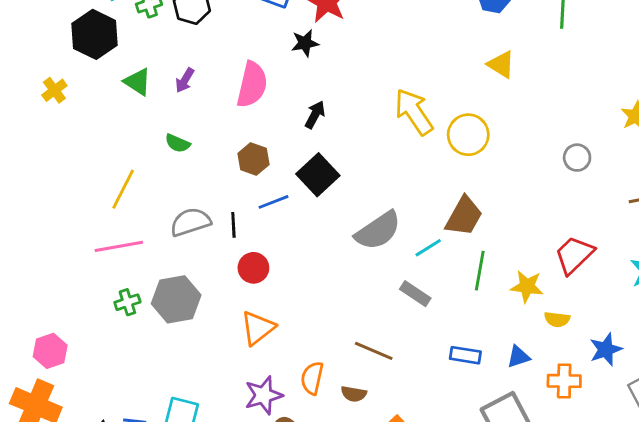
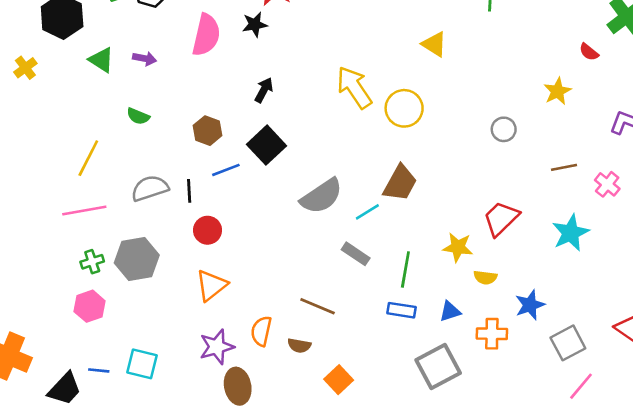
purple arrow: (185, 80) -> (145, 59), turned -110
pink semicircle: (252, 85) -> (206, 35), moved
green line: (480, 271) -> (405, 270), moved
pink hexagon: (50, 351) -> (90, 306), moved

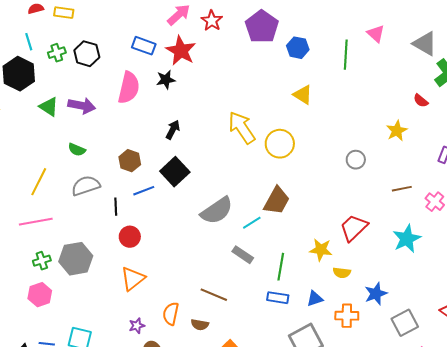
purple arrow: (145, 59) -> (82, 106), size x1.5
gray semicircle: (150, 188) -> (86, 186), moved
purple star: (217, 347) -> (137, 326), size x0.6

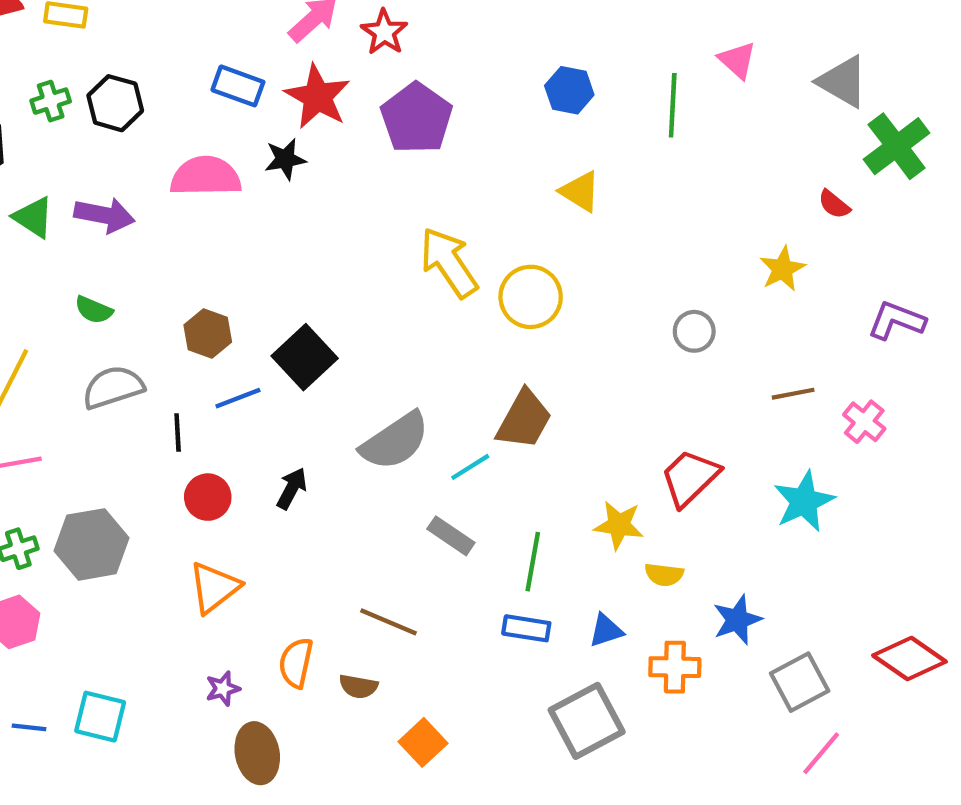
purple pentagon: (262, 27) -> (417, 118), moved
pink semicircle: (129, 88) -> (206, 176), turned -104
black arrow: (173, 130) -> (292, 488), moved

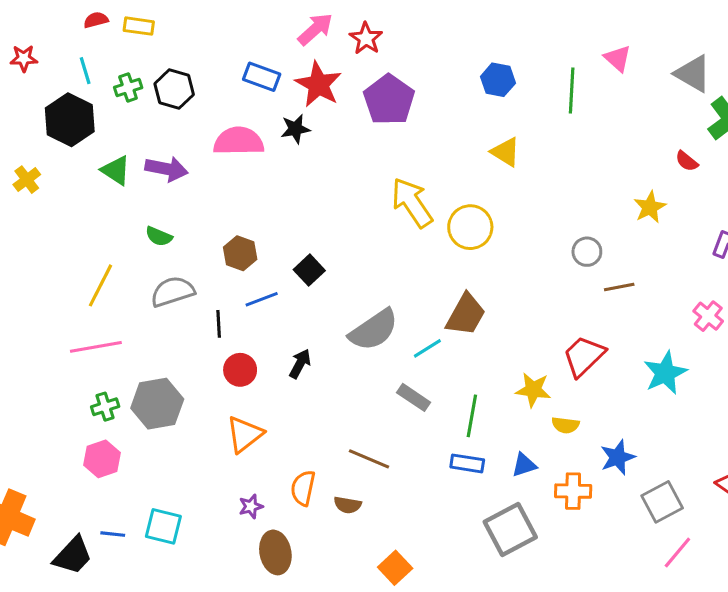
black square: (305, 357) -> (309, 270), size x0.7
brown line: (793, 394) -> (619, 287), moved
orange square: (423, 742) -> (395, 568), moved

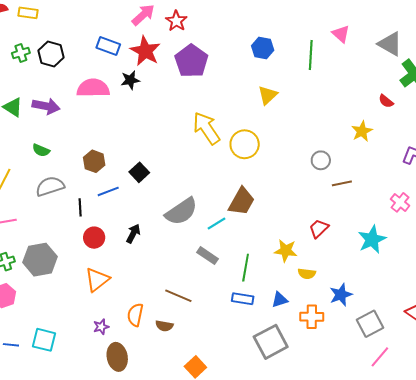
yellow triangle: (506, 152) -> (268, 95), turned 45
red trapezoid: (584, 356) -> (319, 229), size x0.7

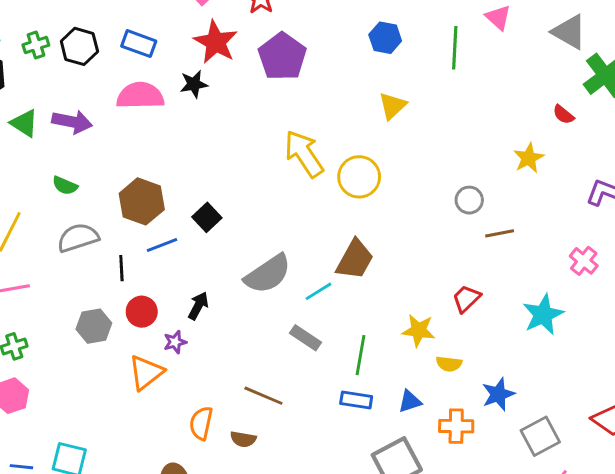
blue rectangle: (108, 46) -> (139, 44), moved
brown hexagon: (94, 161) -> (142, 201), size x1.4
gray hexagon: (40, 260) -> (94, 326), moved, size x0.7
purple star: (101, 327) -> (175, 342), moved

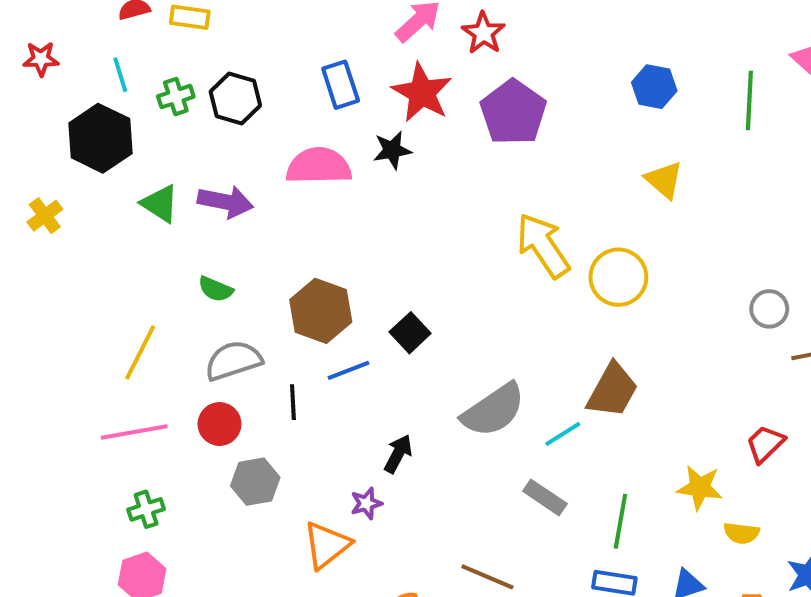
blue rectangle: (139, 44) -> (341, 85), moved, turned 52
yellow triangle: (392, 106) -> (664, 180), turned -36
red circle: (142, 312) -> (220, 424), moved

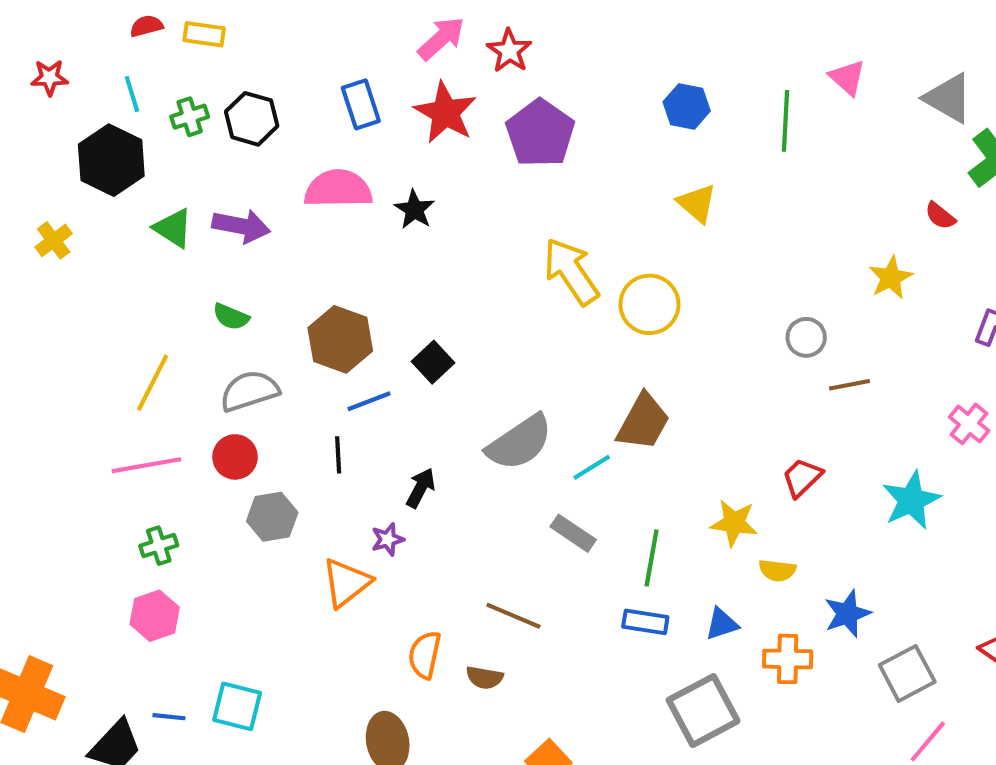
black star: (392, 150) -> (414, 210), moved, turned -30
black line: (293, 402) -> (338, 455), moved

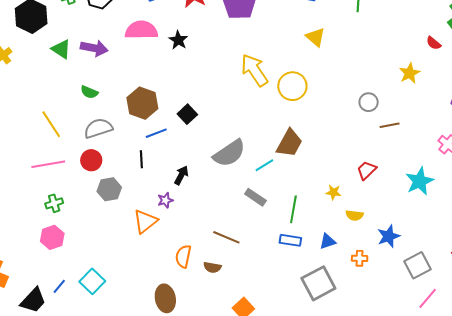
yellow line: (153, 383) -> (51, 124), turned -60
yellow star: (734, 523) -> (333, 192), size x0.7
orange cross: (788, 659) -> (360, 258), size x0.7
cyan square: (237, 706) -> (92, 281), turned 30
blue line: (169, 717) -> (59, 286), turned -56

